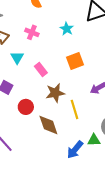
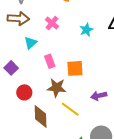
orange square: (75, 61) -> (75, 68), moved
yellow line: (75, 109) -> (70, 109), turned -54

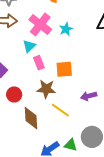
pink cross: (52, 23) -> (40, 24), size x1.6
cyan star: (86, 30) -> (66, 29), moved
cyan triangle: (30, 43) -> (29, 46), moved

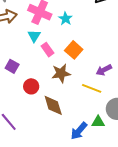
cyan star: (66, 29) -> (65, 19), moved
orange square: (64, 69) -> (74, 50), turned -30
yellow line: (60, 110) -> (92, 88), moved

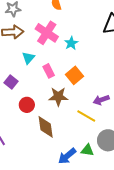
cyan triangle: (34, 36) -> (28, 58), moved

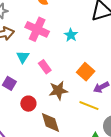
cyan star: (71, 43) -> (71, 35), moved
orange square: (74, 75) -> (86, 72), moved

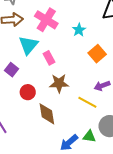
cyan triangle: (23, 57) -> (28, 45), size x1.5
orange square: (86, 72) -> (97, 54), moved

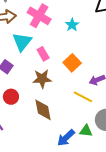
orange square: (97, 54) -> (72, 63), moved
brown star: (59, 83) -> (42, 79), moved
red circle: (28, 92) -> (11, 97), moved

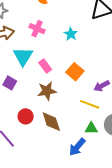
pink cross: (39, 16) -> (37, 29), size x0.7
red circle: (11, 97) -> (26, 116), moved
green triangle: (86, 131) -> (91, 128), moved

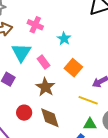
cyan star: (71, 34) -> (64, 39), moved
brown star: (47, 91) -> (45, 87), turned -30

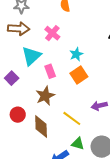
orange square: (73, 68) -> (79, 75), moved
yellow line: (88, 100) -> (72, 118), moved

